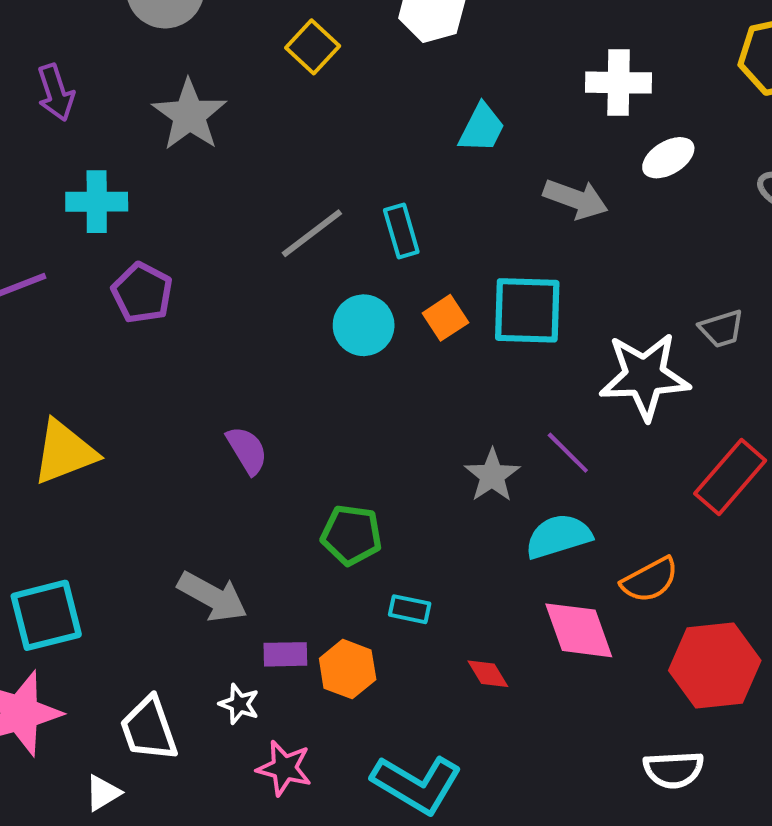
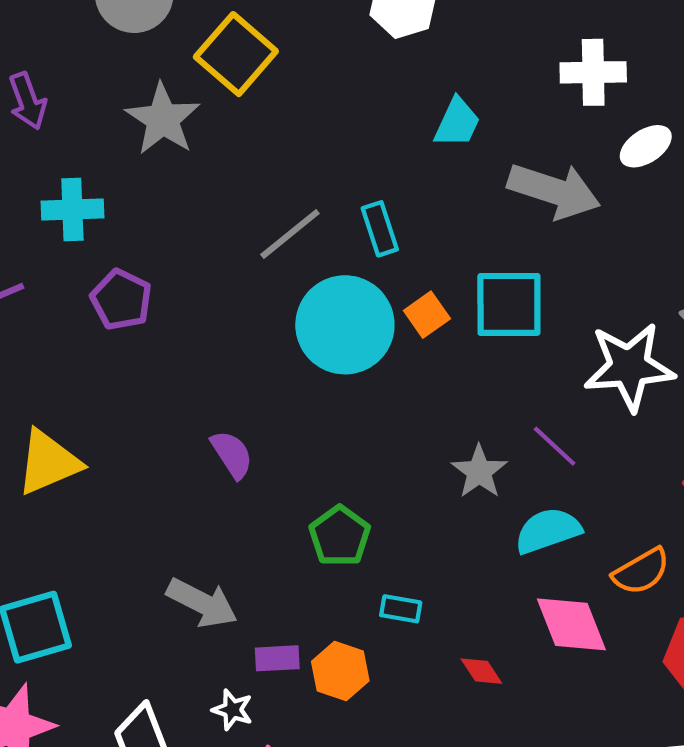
yellow square: (313, 47) -> (236, 54), moved, size x1.5
gray arrow: (576, 199) -> (554, 191), size x1.4
cyan circle: (364, 325) -> (345, 325), size x1.6
green pentagon: (351, 535) -> (340, 536), turned 30

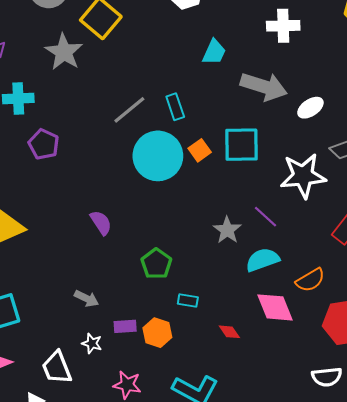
white ellipse: (646, 146) -> (310, 108), moved
gray arrow: (202, 603) -> (86, 298), size x0.7
white star: (232, 710) -> (92, 343), moved

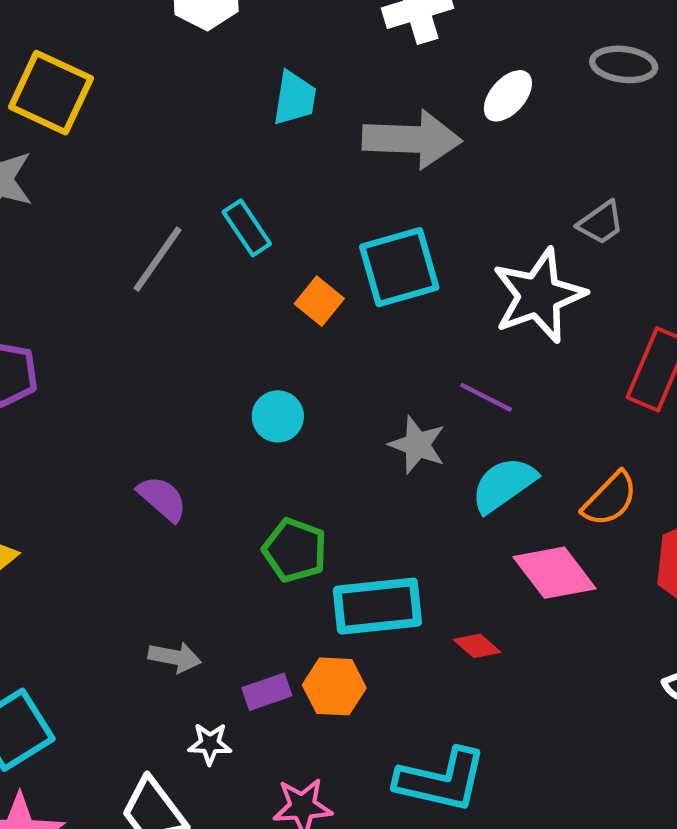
white ellipse: (310, 108) -> (508, 96), moved
cyan circle: (158, 156) -> (278, 416), moved, size x0.5
cyan rectangle: (188, 300) -> (377, 606), size x2.0

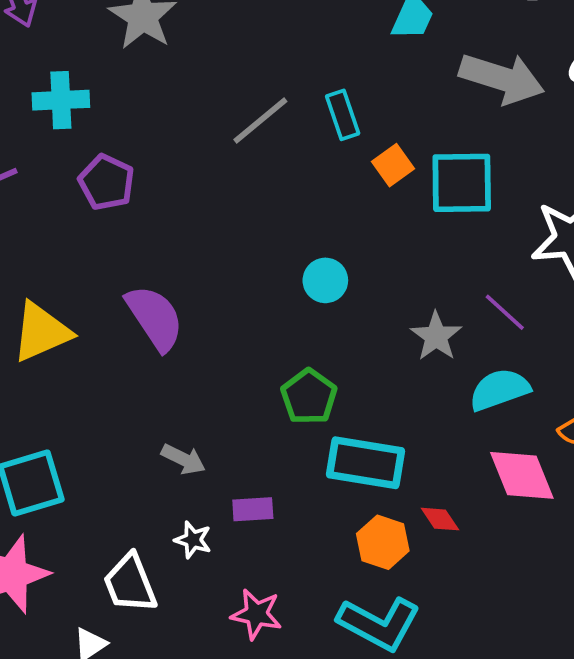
orange square: (319, 301) -> (393, 165), moved
purple semicircle: (162, 499) -> (155, 318), moved, size x1.5
orange hexagon: (334, 686) -> (383, 542), moved

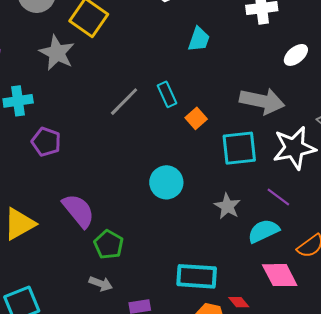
gray arrow: (502, 78) -> (262, 101), moved
cyan square: (462, 183) -> (239, 148), moved
cyan circle: (325, 280) -> (166, 182), size x1.4
purple line: (505, 312) -> (278, 197), moved
green pentagon: (309, 397) -> (109, 245), moved

